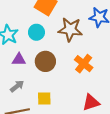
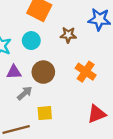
brown star: (70, 29) -> (68, 35), size x0.6
gray arrow: (17, 86) -> (25, 93), moved

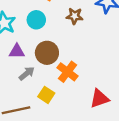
orange cross: (86, 72) -> (68, 72), moved
yellow square: (45, 113) -> (46, 95), turned 35

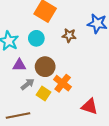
yellow square: (46, 95) -> (44, 94), moved
red triangle: (99, 99) -> (90, 106), turned 36

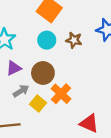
cyan circle: (36, 38) -> (47, 40), moved
purple triangle: (19, 65) -> (14, 68), turned -32

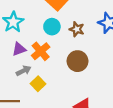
brown circle: (43, 73) -> (78, 61), moved
orange cross: (61, 94) -> (41, 51), moved

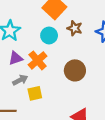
brown star: (77, 29) -> (75, 28), moved
yellow square: (38, 84) -> (35, 93), turned 32

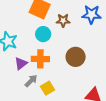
orange cross: (38, 60) -> (40, 59), turned -30

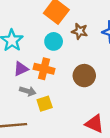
gray arrow: (31, 81) -> (28, 91), turned 48

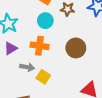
purple triangle: (21, 69) -> (11, 48), moved
yellow square: (45, 104) -> (43, 77), turned -32

